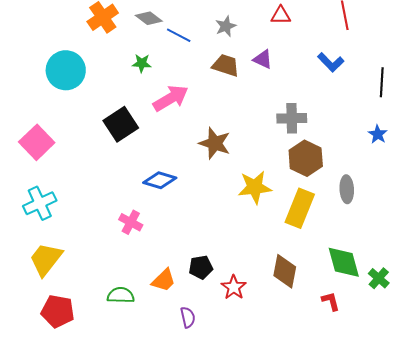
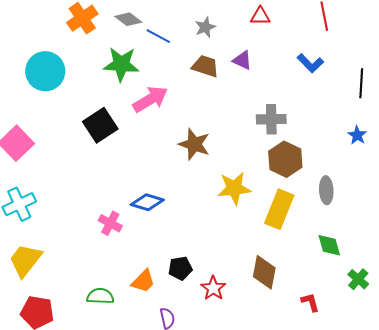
green star: (142, 63) -> (121, 64), size x1.8
blue diamond: (160, 180) -> (147, 202), moved
green diamond: (344, 262) -> (329, 245), moved, size x0.7

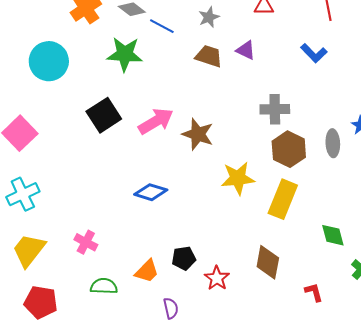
pink arrow: (150, 99) -> (156, 121), moved
gray ellipse: (326, 190) -> (333, 143), moved
pink cross: (110, 223) -> (86, 242), moved

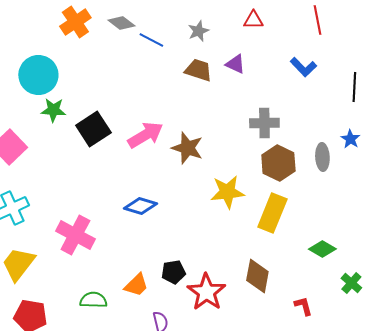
green star: (125, 54) -> (53, 110), moved, size x0.7
green diamond: (333, 235) -> (322, 249), turned -44
pink cross: (86, 242) -> (75, 235), moved, size x1.6
red star: (217, 278) -> (206, 292), size x1.5

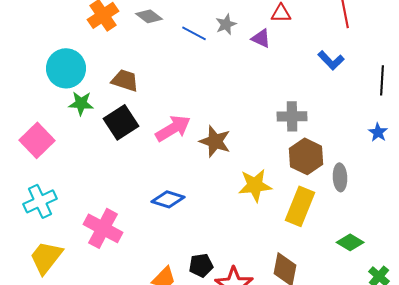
blue line: (151, 40) -> (194, 33), moved
purple triangle: (235, 64) -> (261, 38), moved
brown trapezoid: (198, 70) -> (125, 80), moved
gray ellipse: (322, 157) -> (340, 177), moved

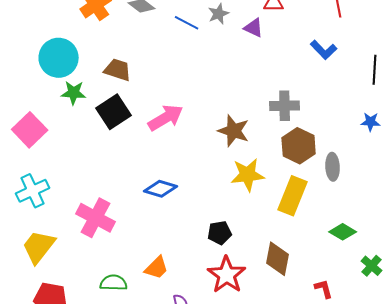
blue star: (378, 132) -> (371, 122), turned -30
brown star: (215, 141) -> (234, 131), moved
black pentagon: (201, 265) -> (220, 233), moved

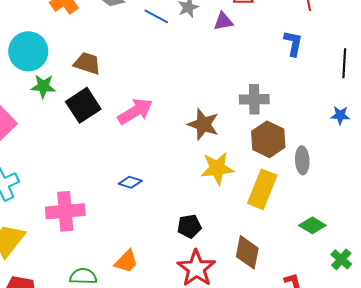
purple triangle: (254, 28) -> (223, 21), turned -35
blue L-shape: (324, 50) -> (293, 43), turned -124
blue diamond: (161, 189) -> (130, 182), size x0.7
pink cross: (96, 218) -> (65, 211), turned -33

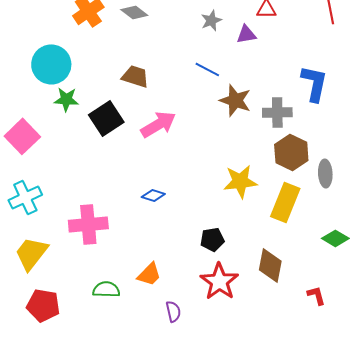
blue line: (156, 16) -> (207, 69), moved
blue L-shape: (293, 43) -> (314, 83), moved, size x1.4
brown trapezoid: (87, 63) -> (135, 76), moved
brown star: (203, 124) -> (235, 100), moved

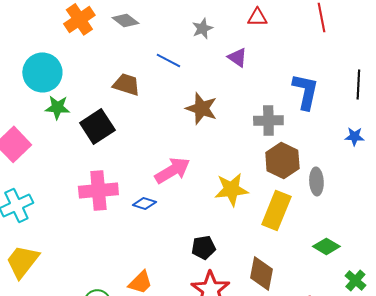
purple triangle: (246, 34) -> (237, 57), moved, turned 45
blue line: (207, 69) -> (168, 60), moved
brown star: (235, 100) -> (201, 108), moved
pink arrow: (158, 124) -> (172, 170), moved
pink cross: (88, 224) -> (98, 190), moved

